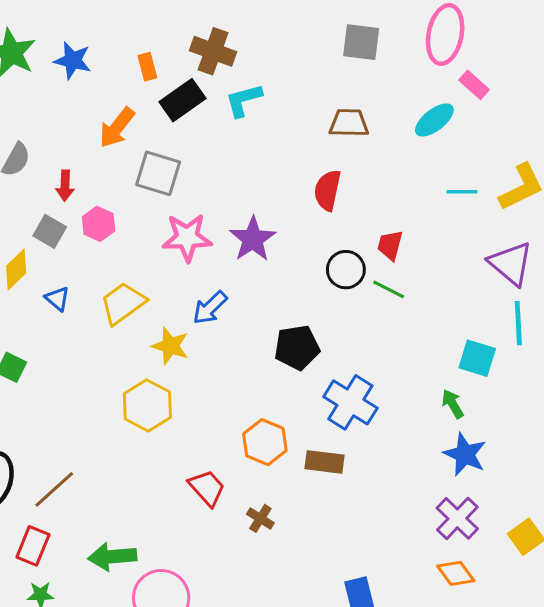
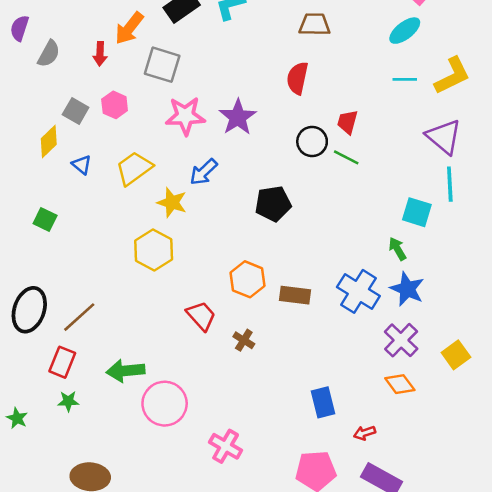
cyan ellipse: (434, 120) -> (405, 31), moved
red arrow: (65, 186) -> (100, 54), moved
blue cross: (350, 402) -> (358, 291), moved

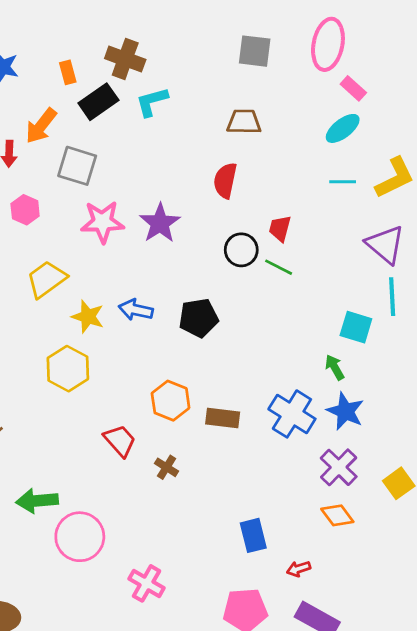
blue arrow: (204, 172) -> (136, 310), moved, turned 56

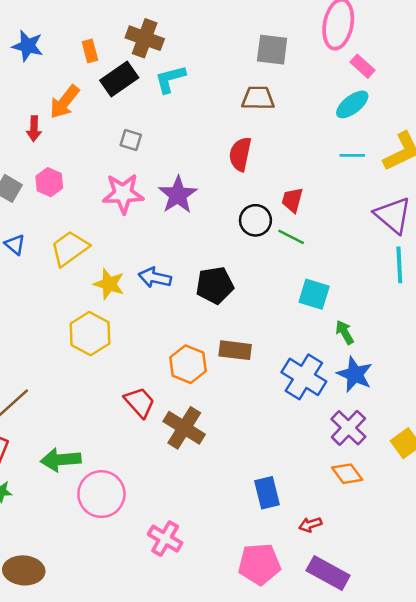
gray square: (255, 51) -> (272, 50), moved
gray square: (77, 166) -> (131, 140), moved, size x0.6
cyan square: (356, 327) -> (314, 294), moved
brown rectangle: (223, 418) -> (235, 350), moved
brown cross: (167, 467) -> (184, 428), size x1.8

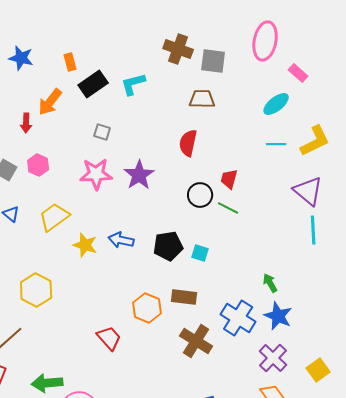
brown cross: (145, 38) -> (178, 49), moved
pink rectangle: (362, 66) -> (298, 73), moved
cyan square: (314, 294) -> (200, 253), moved, size x0.7
yellow hexagon: (90, 334) -> (36, 290), moved
brown cross: (184, 428) -> (196, 341), moved

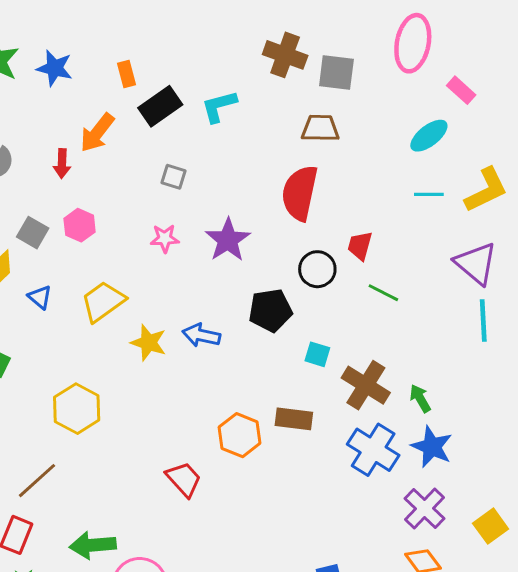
red semicircle: (188, 143) -> (300, 193), size x1.4
pink star: (96, 174) -> (165, 238), size x0.6
green line: (228, 208) -> (383, 293), moved
black pentagon: (168, 246) -> (270, 310), moved
brown cross: (196, 341) -> (366, 385), moved

